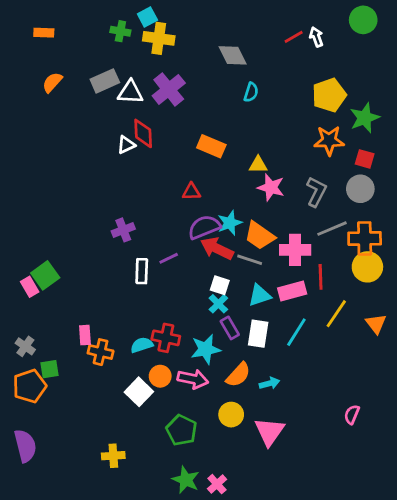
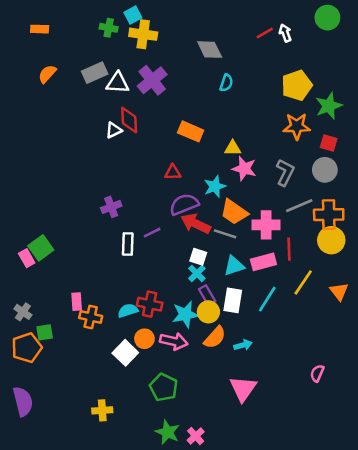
cyan star: (230, 223) -> (215, 186), moved
yellow circle: (231, 415) -> (208, 312), moved

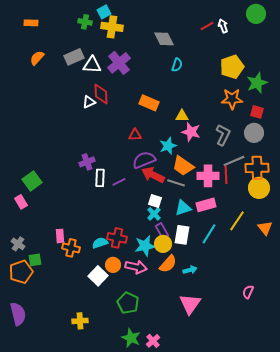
white rectangle: (128, 244) -> (100, 178), moved
green square: (41, 248) -> (32, 181), moved
red line: (289, 249) -> (226, 175), moved

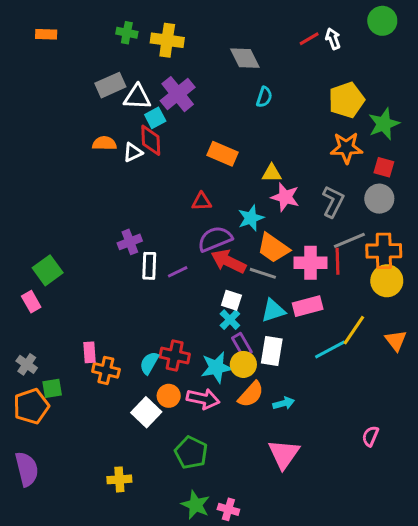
cyan square: (104, 12) -> (155, 118), moved
orange semicircle: (37, 58) -> (104, 143), moved, turned 49
cyan line: (209, 234) -> (330, 349), moved, turned 30
cyan semicircle: (100, 243) -> (149, 363), turned -42
pink cross: (153, 341) -> (228, 509), turned -32

